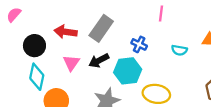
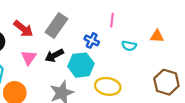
pink line: (161, 13) -> (112, 20), moved
red arrow: (66, 32) -> (23, 29), turned -150

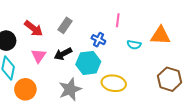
gray rectangle: (56, 26) -> (65, 25), size x0.7
orange triangle: (157, 36) -> (160, 36), size x1.5

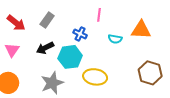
pink triangle: (39, 56) -> (12, 50), moved

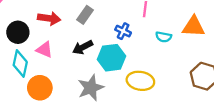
red arrow: (16, 23) -> (49, 18), turned -30
pink triangle: (12, 50) -> (44, 50), turned -42

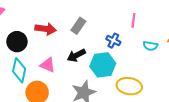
pink triangle: (44, 50) -> (48, 65), moved

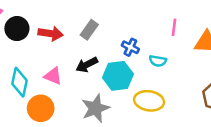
pink line: (133, 20) -> (174, 27), moved
black circle: (17, 42) -> (17, 29), moved
cyan semicircle: (150, 46) -> (158, 61), moved

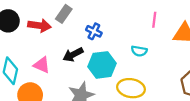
gray rectangle: (89, 30) -> (64, 14), moved
blue cross: (130, 47) -> (94, 31), moved

